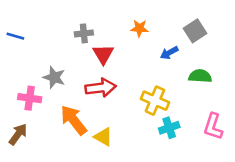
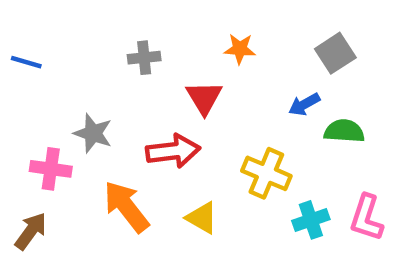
blue arrow: (169, 53) -> (304, 104), moved
red triangle: (103, 54) -> (204, 98), moved
cyan cross: (169, 128) -> (311, 220), moved
yellow triangle: (103, 137) -> (202, 218), moved

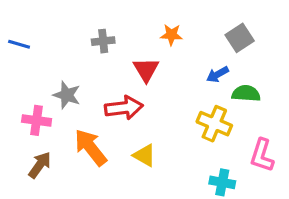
yellow cross: (266, 173) -> (214, 124), moved
cyan cross: (311, 220) -> (222, 182), moved, turned 30
brown arrow: (31, 231) -> (40, 165), moved

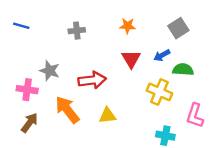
blue line: (19, 44) -> (21, 26), moved
red triangle: (146, 70) -> (131, 59), moved
yellow triangle: (144, 155) -> (107, 116), turned -36

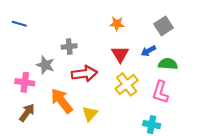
gray cross: (77, 31) -> (69, 47), moved
yellow cross: (159, 92) -> (127, 84), moved, turned 30
yellow triangle: (107, 116) -> (90, 114), moved, turned -42
pink L-shape: (195, 116) -> (160, 92), moved

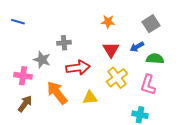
yellow triangle: (90, 114) -> (90, 98), moved, turned 42

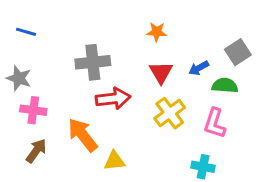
gray square: (151, 24) -> (238, 52), moved
gray cross: (64, 43) -> (93, 62), size x1.6
gray star: (42, 60) -> (19, 78), moved
yellow triangle: (90, 98) -> (115, 161), moved

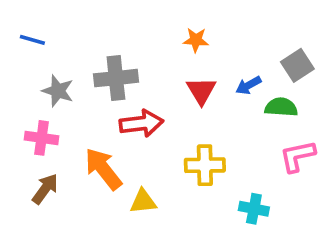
gray star: (19, 78) -> (58, 91), moved
yellow cross: (170, 113) -> (205, 165), moved, turned 36
pink L-shape: (215, 123) -> (297, 156), moved, turned 60

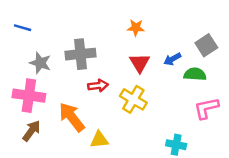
red arrow: (141, 123) -> (98, 86), size x0.7
pink cross: (42, 138) -> (29, 96), size x1.4
yellow cross: (205, 165) -> (133, 99), moved, turned 32

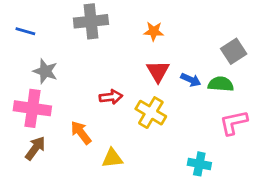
gray cross: (80, 54) -> (91, 21), moved
blue arrow: (172, 59) -> (191, 80), moved, turned -126
orange arrow: (72, 117) -> (81, 133), size x0.7

